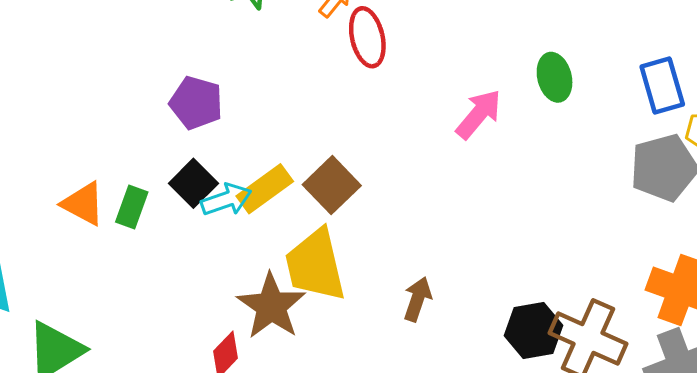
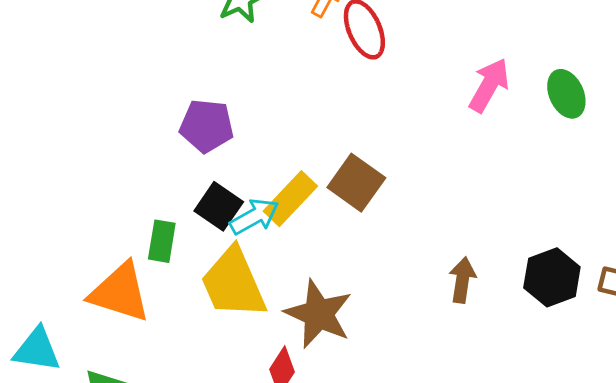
green ellipse: (555, 77) -> (566, 94), moved
orange triangle: (83, 204) -> (120, 292), moved, size x1.4
yellow trapezoid: (315, 265) -> (233, 283), moved
black hexagon: (533, 330) -> (552, 277), moved

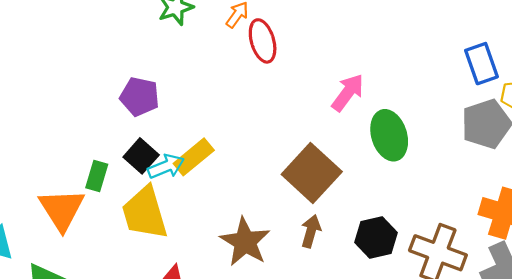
green ellipse: (566, 94) -> (389, 135), moved, size x1.4
brown square: (356, 183) -> (312, 173), moved, size x1.4
orange triangle: (120, 292) -> (62, 209), turned 33
brown star: (319, 314) -> (245, 242), moved

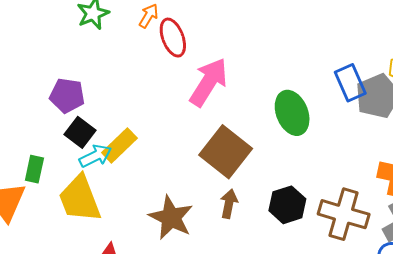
blue rectangle: (481, 64) -> (350, 83), moved
pink arrow: (348, 93) -> (209, 82), moved, size x1.4
black square: (141, 156) -> (80, 132), moved

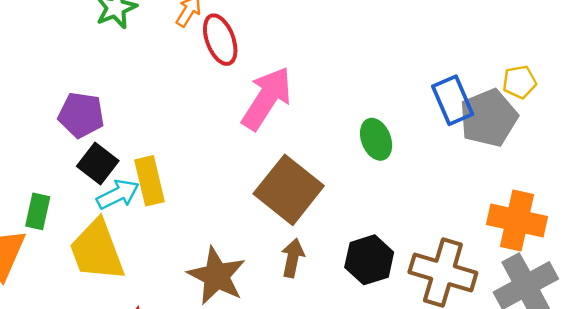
green ellipse: (292, 113) -> (376, 139), size x0.7
yellow rectangle: (119, 145) -> (149, 181), turned -60

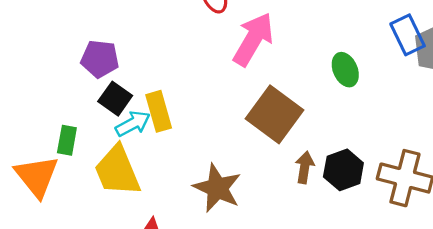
brown arrow: (293, 258) -> (305, 167), moved

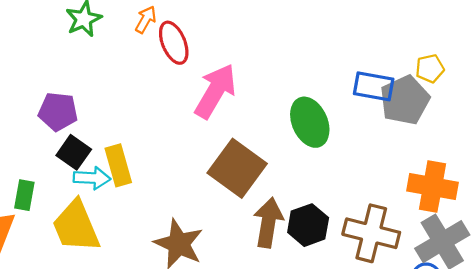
blue rectangle: (408, 35) -> (374, 86), turned -54
green ellipse: (345, 70) -> (310, 122), size x1.4
cyan arrow: (133, 124) -> (92, 178), turned 32
brown arrow: (305, 167) -> (268, 223), size x1.5

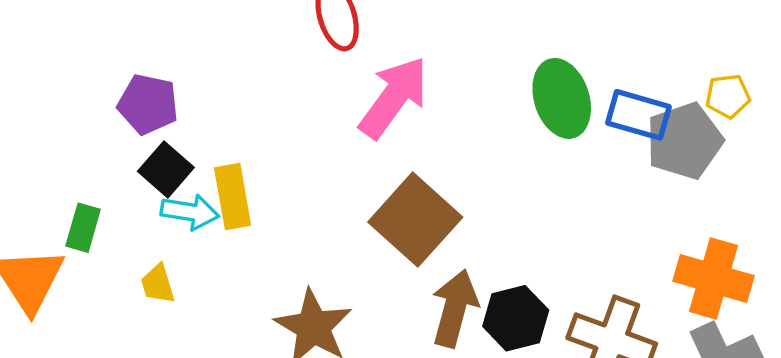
green ellipse: (310, 122) -> (562, 98), moved
yellow trapezoid: (76, 226) -> (158, 284), size x0.5

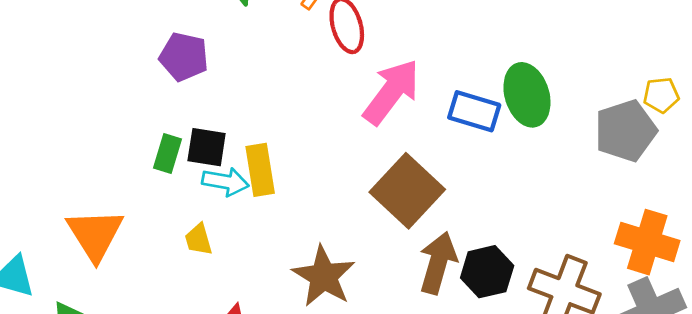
purple pentagon: (148, 104) -> (184, 57), moved
blue rectangle: (638, 115) -> (474, 111), moved
black square: (166, 169) -> (207, 147), turned -33
green rectangle: (83, 228) -> (168, 153), moved

